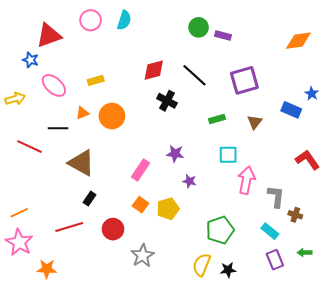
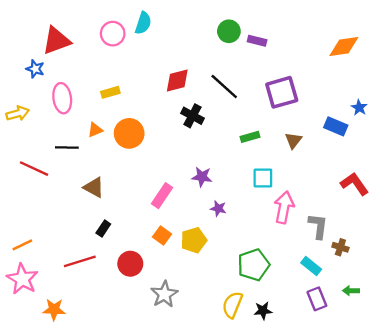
pink circle: (91, 20) -> (113, 34), moved
pink ellipse: (54, 85) -> (62, 98), turned 40
brown triangle: (81, 163) -> (94, 187), size x0.7

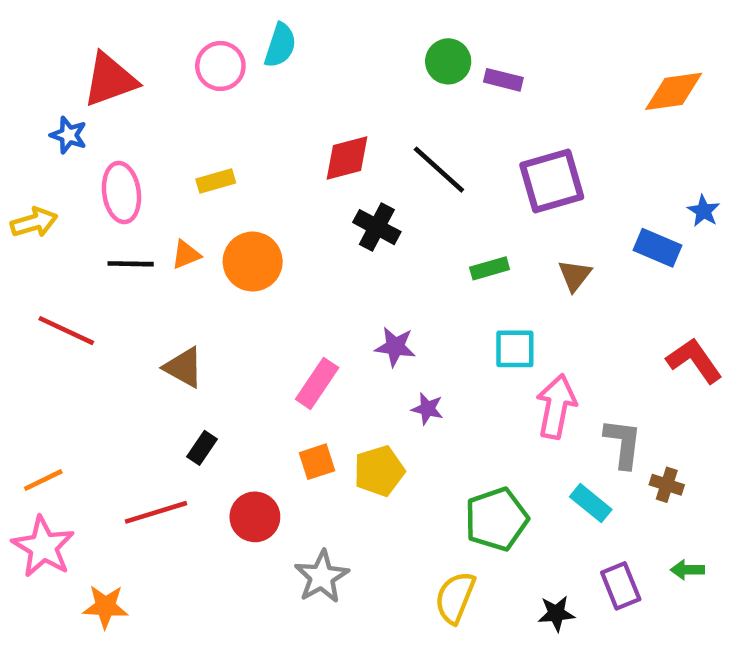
black line: (67, 147) -> (131, 264), moved
orange square: (162, 236) -> (317, 462), turned 36
cyan rectangle: (311, 266) -> (591, 503), moved
black star: (263, 311) -> (556, 614), moved

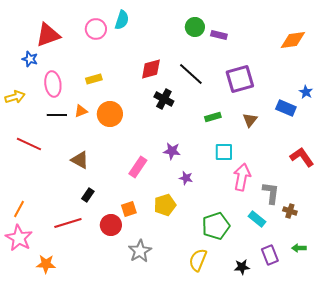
orange square: (317, 462) -> (129, 209), moved
orange line: (43, 480) -> (19, 209), turned -36

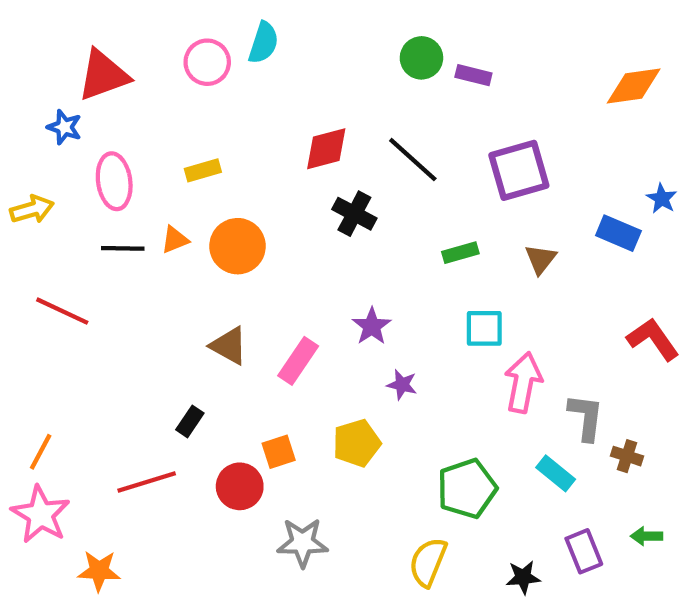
purple star: (172, 151) -> (372, 326), turned 30
brown triangle: (80, 160) -> (229, 346), moved
gray star: (140, 251) -> (302, 543), turned 30

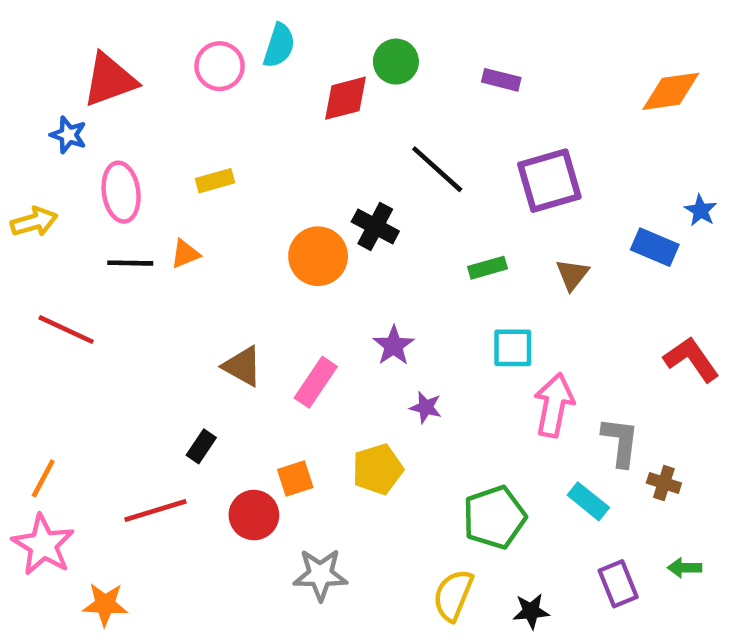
green circle: (421, 58) -> (396, 62), moved
red diamond: (326, 149) -> (346, 98), moved
orange circle: (238, 246) -> (318, 256), moved
black star: (523, 577) -> (531, 611), moved

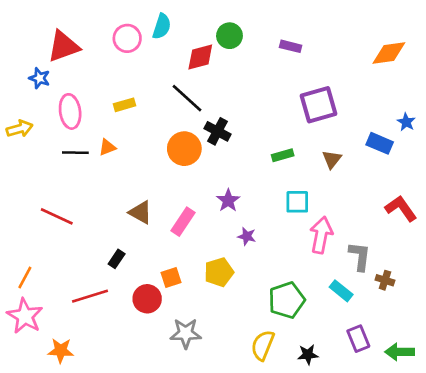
black line: (437, 169) -> (187, 98), moved
red line: (66, 330) -> (57, 216), moved
green arrow: (685, 568) -> (400, 352), moved, size x1.5

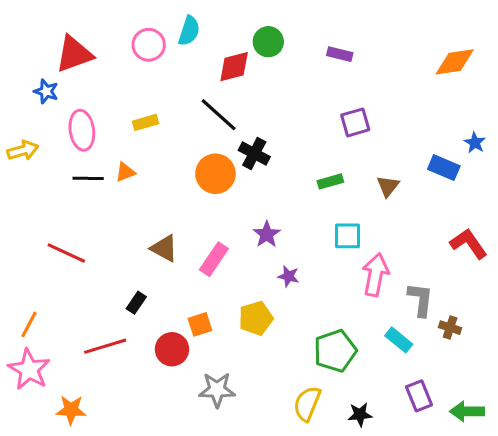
purple square: (319, 105) -> (355, 122), moved, size x0.7

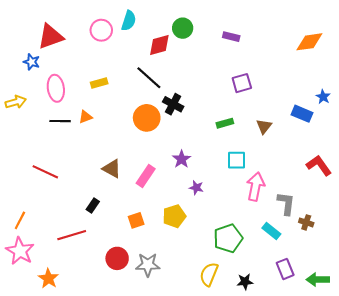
red circle: (172, 349) -> (117, 258), moved
orange star: (71, 410) -> (48, 278), turned 30

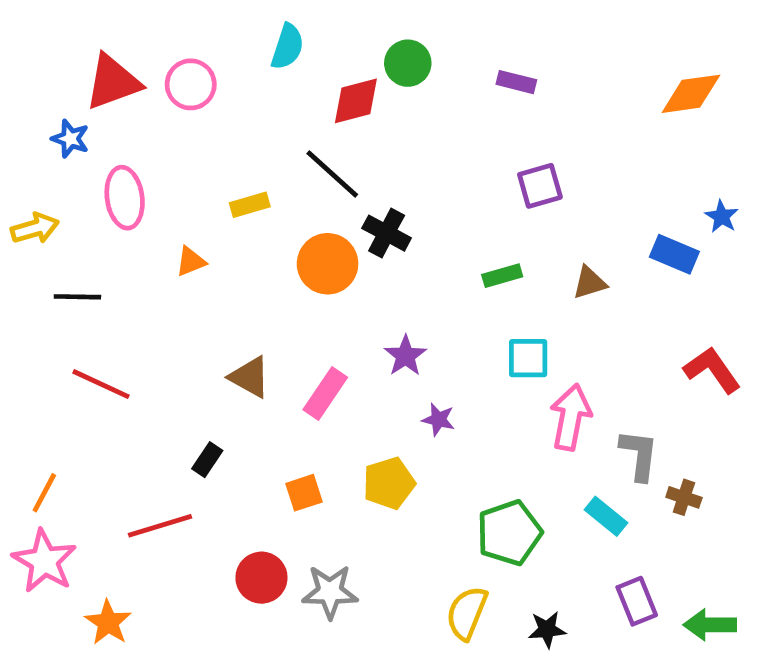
pink circle: (101, 30) -> (191, 84), moved
yellow rectangle: (99, 83) -> (250, 205), moved
black line: (60, 121) -> (77, 297), moved
brown triangle: (264, 126) -> (589, 283), turned 35

